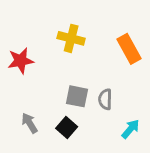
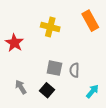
orange rectangle: (129, 49) -> (90, 21), moved
red star: (21, 61) -> (14, 43), turned -30

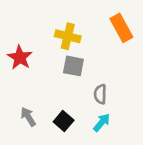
gray square: (54, 68) -> (73, 66), moved
cyan arrow: (92, 91) -> (102, 122), moved

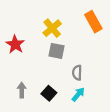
yellow cross: (68, 36) -> (52, 28), turned 36
gray arrow: (28, 117) -> (22, 90), turned 32

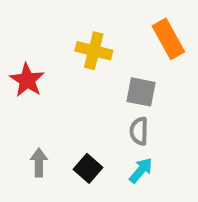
yellow cross: (52, 28) -> (94, 51), turned -36
gray square: (56, 51) -> (141, 92), moved

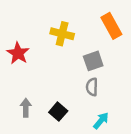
gray square: (141, 92) -> (93, 61), turned -30
cyan arrow: (141, 170) -> (101, 121), moved

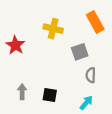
gray semicircle: (92, 87) -> (91, 75), moved
black square: (58, 112) -> (50, 95), turned -32

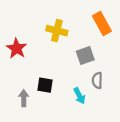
black square: (50, 95) -> (45, 85), moved
cyan arrow: (86, 103) -> (79, 96), moved, turned 112

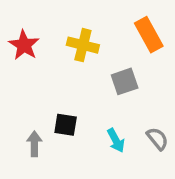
red star: (17, 48) -> (24, 45), moved
gray semicircle: (97, 80) -> (157, 139), moved, turned 140

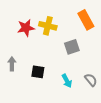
red star: (24, 45) -> (26, 28), moved, turned 30
gray arrow: (34, 144) -> (12, 64), moved

